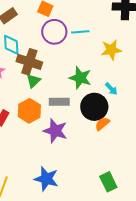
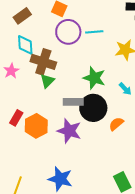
black circle: (94, 107) -> (93, 108), moved
orange hexagon: (29, 111) -> (36, 126), moved

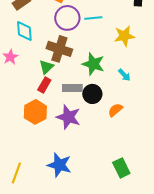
brown cross: (43, 62) -> (59, 49), moved
black circle: (93, 108) -> (92, 94), size x0.7
red rectangle: (16, 118) -> (44, 85), moved

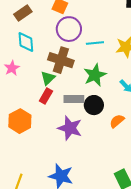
cyan line: (93, 18) -> (95, 43), moved
green star: (93, 64) -> (95, 75), turned 30
orange hexagon: (35, 112) -> (20, 121), moved

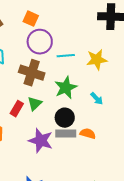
green triangle: (48, 78) -> (35, 104), moved
gray rectangle: (74, 99) -> (66, 134), moved
orange semicircle: (117, 121) -> (88, 134), turned 56

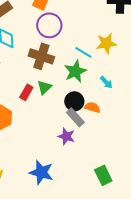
cyan line: (66, 56) -> (83, 52), moved, turned 36
gray rectangle: (66, 134) -> (75, 117), turned 48
orange semicircle: (88, 134) -> (92, 107), moved
purple star: (41, 141) -> (66, 136), moved, size x0.7

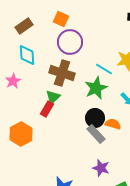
green triangle: (44, 87) -> (53, 97), moved
purple star: (66, 136) -> (101, 168), moved

